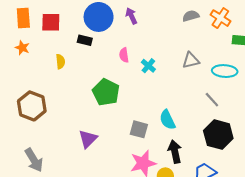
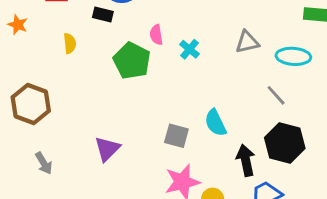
green pentagon: (106, 92) -> (132, 61), moved
black arrow: (175, 152) -> (246, 160), moved
gray arrow: (34, 160) -> (44, 163), moved, size x0.7

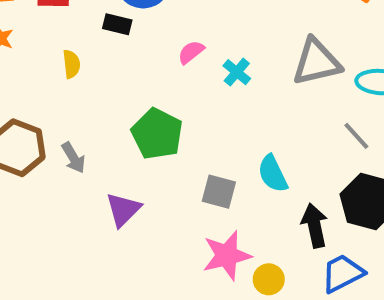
pink semicircle: (156, 35) -> (191, 52), turned 60
gray triangle: (247, 42) -> (317, 62), size x1.5
green pentagon: (132, 61) -> (157, 134), moved
gray arrow: (44, 163) -> (73, 158), moved

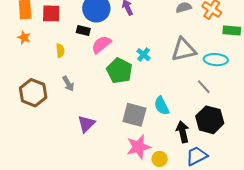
pink semicircle: (191, 52) -> (101, 45), moved, size x1.5
green pentagon: (157, 134) -> (119, 71), moved
gray arrow: (73, 158) -> (68, 84), moved
gray square: (219, 192) -> (134, 115), size x1.4

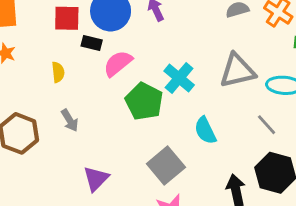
red square: (51, 13) -> (67, 18), moved
cyan cross: (144, 55) -> (179, 78), size x1.5
cyan semicircle: (162, 106) -> (205, 130), moved
gray square: (134, 115) -> (166, 165), turned 35

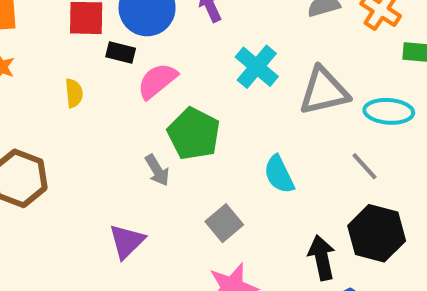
cyan cross: (179, 78) -> (257, 67), moved
gray arrow: (70, 120) -> (157, 170), moved
gray square: (166, 165) -> (224, 223), size x0.7

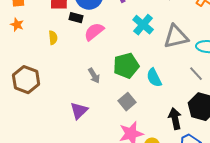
green pentagon: (194, 134) -> (126, 66), moved, turned 30

